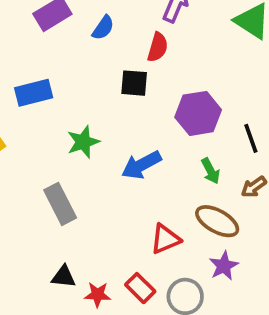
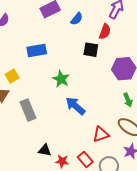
green star: (83, 142) -> (61, 79), turned -30
blue arrow: (141, 165) -> (75, 106), moved, turned 65
gray rectangle: (60, 204) -> (28, 110), moved

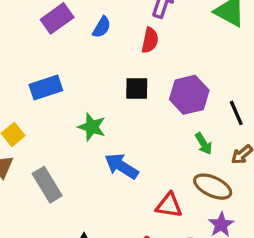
black square: (91, 50) -> (137, 89), moved
red triangle: (101, 134) -> (169, 205), turned 36

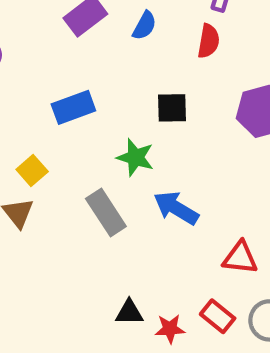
black square: (137, 89) -> (172, 108), moved
gray rectangle: (47, 185) -> (106, 213), moved

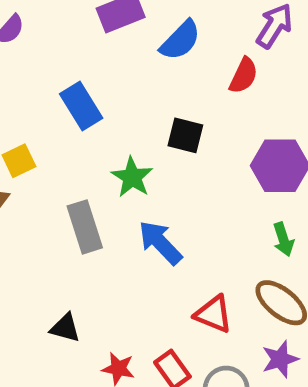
blue semicircle: (144, 26) -> (180, 40), size x1.4
blue rectangle: (73, 107) -> (81, 106), turned 63
black triangle: (129, 312) -> (65, 328), moved

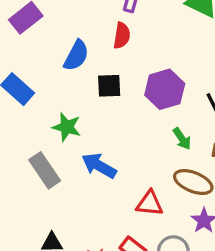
blue semicircle: (180, 40) -> (76, 55), moved
black square: (185, 135) -> (109, 86), moved

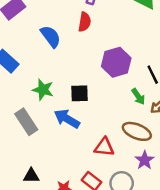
blue semicircle: (76, 55) -> (51, 36), turned -65
black square: (109, 86) -> (79, 93), moved
green arrow: (182, 139) -> (138, 96), moved

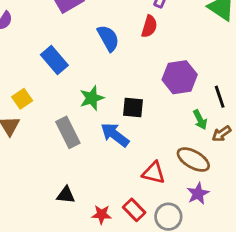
green star: (43, 90) -> (92, 98), turned 30

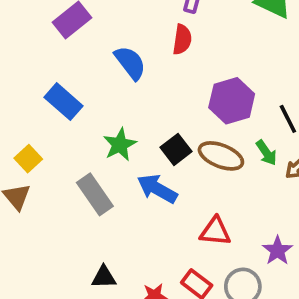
black square: (133, 108) -> (176, 149), turned -35
brown ellipse: (193, 160) -> (221, 156), moved

